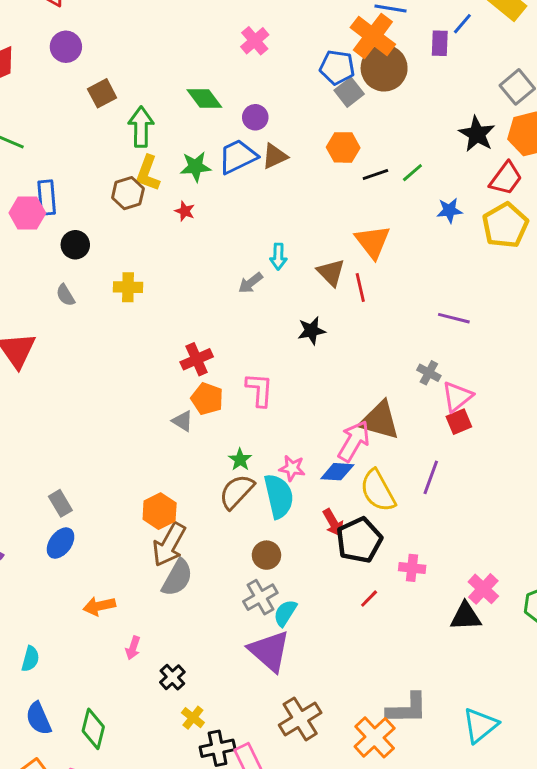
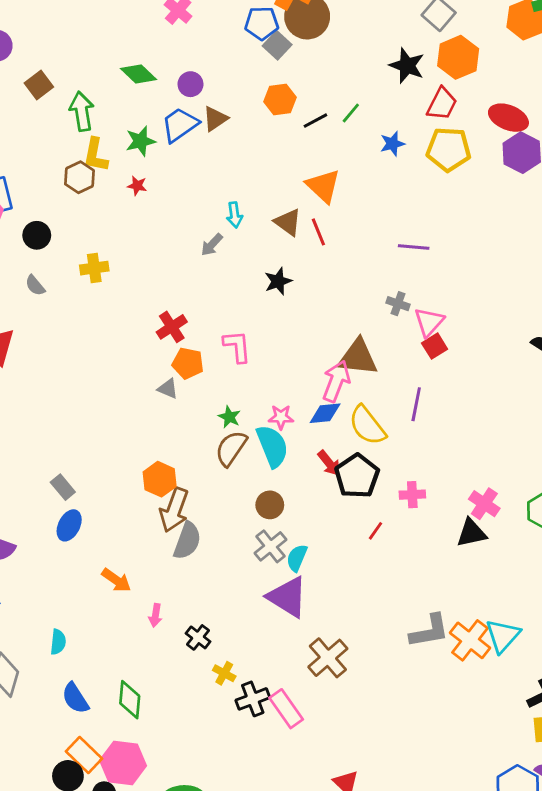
yellow pentagon: (505, 225) -> (449, 149), turned -30
orange arrow: (99, 606) -> (116, 580), turned -124
orange cross: (375, 737) -> (470, 640), moved

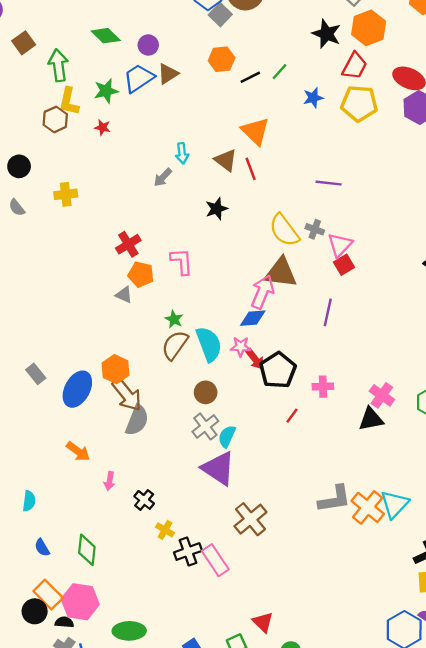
pink star: (281, 417) -> (241, 347), moved
yellow semicircle: (367, 425) -> (284, 230), moved
brown arrow: (174, 510) -> (127, 395), turned -60
blue ellipse: (69, 525) -> (77, 389), moved, size x1.4
blue semicircle: (75, 698) -> (42, 548), size x0.7

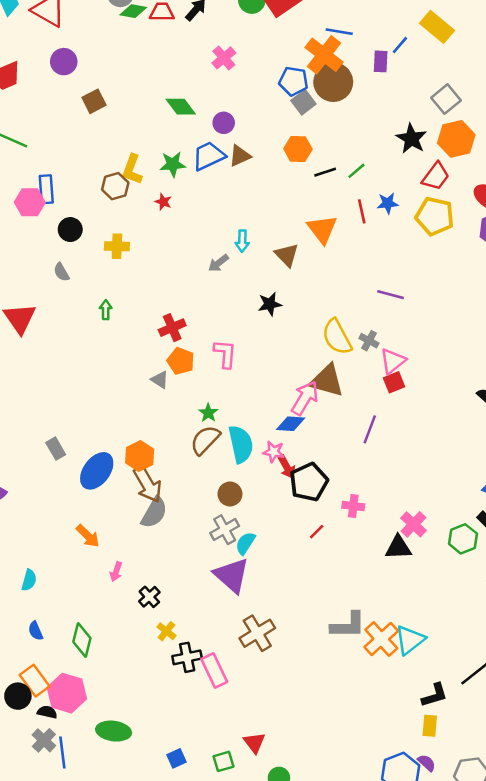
green arrow: (58, 65) -> (106, 310), moved, size x0.6
red line: (251, 169) -> (362, 211), moved
yellow cross: (66, 194) -> (117, 246), moved

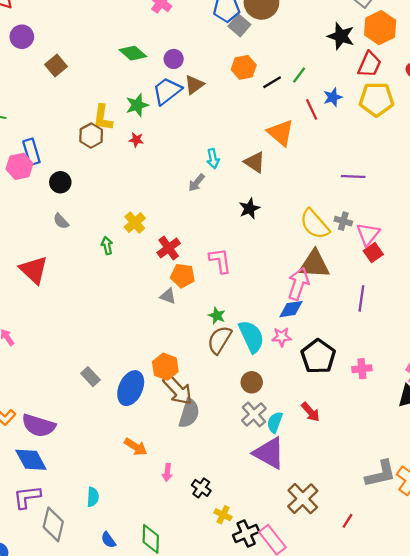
yellow cross: (117, 246) -> (135, 223), moved, turned -30
red arrow: (287, 467) -> (311, 412), moved
red line: (317, 532) -> (347, 521), moved

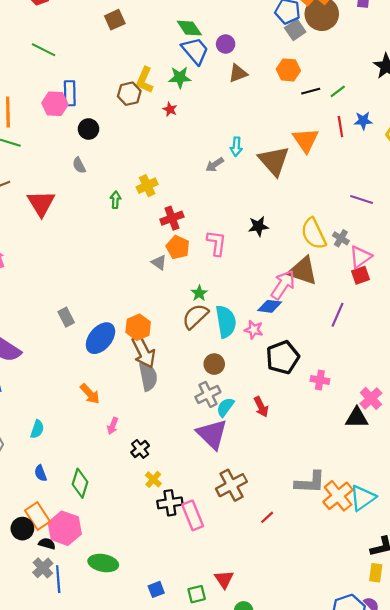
blue trapezoid: (167, 91) -> (195, 51), moved, turned 72
brown triangle: (255, 162) -> (274, 161), size x1.5
black star: (249, 208) -> (258, 226), moved
gray semicircle: (189, 413) -> (148, 377), turned -44

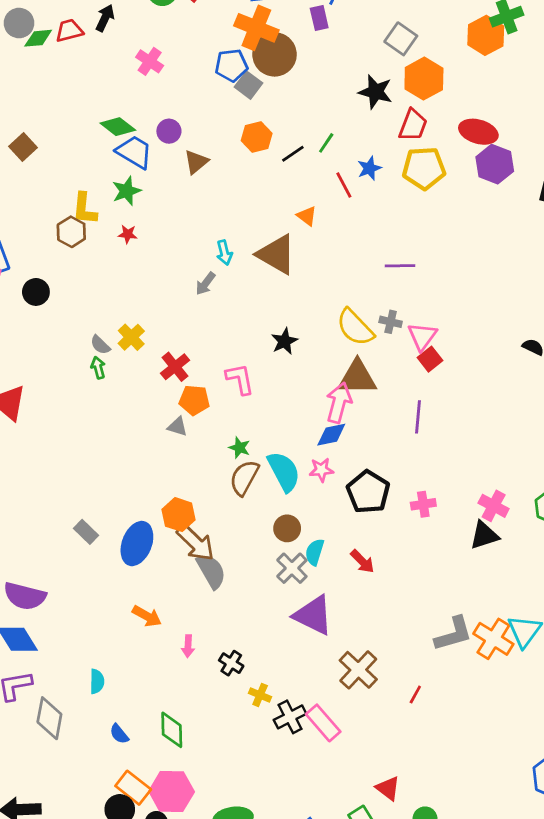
orange triangle: (306, 140) -> (307, 216), size x0.6
gray semicircle: (79, 165) -> (100, 345), moved
cyan semicircle: (225, 407) -> (315, 552), moved

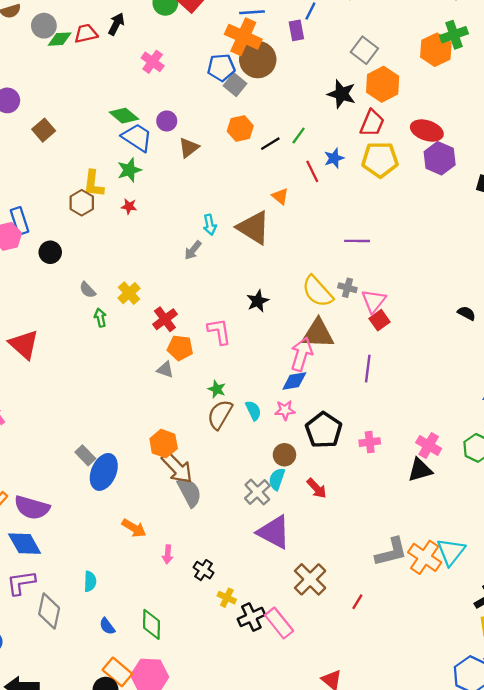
gray semicircle: (100, 345) -> (88, 290), moved
cyan semicircle: (284, 472) -> (253, 410), size x0.6
brown circle: (287, 528) -> (284, 455), moved
blue ellipse: (137, 544) -> (104, 472), moved

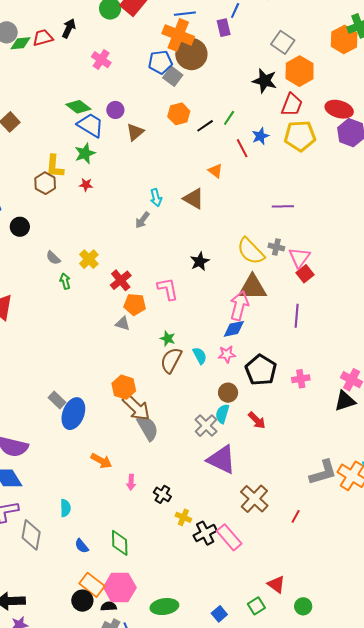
brown triangle: (253, 228) -> (194, 199), size x0.7

